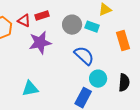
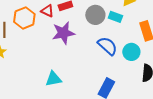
cyan circle: (98, 79) -> (131, 52), moved

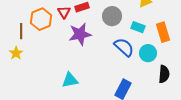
red triangle: (47, 11) -> (64, 12), turned 32
cyan rectangle: (115, 17) -> (138, 27), moved

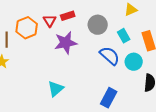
cyan rectangle: (138, 27) -> (124, 36), turned 40
cyan triangle: (70, 80) -> (56, 89), turned -30

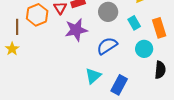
blue semicircle: (110, 56) -> (107, 46), moved, turned -75
cyan triangle: (56, 89) -> (93, 76), moved

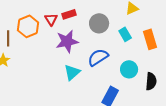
cyan circle: (144, 49) -> (129, 69), moved
cyan triangle: (93, 76) -> (72, 72), moved

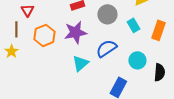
red triangle: (51, 19) -> (27, 10), moved
orange hexagon: (28, 26) -> (44, 35), moved
orange rectangle: (150, 39) -> (158, 30), turned 36

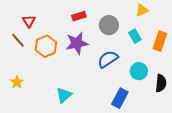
brown line: (16, 29) -> (18, 40), turned -42
yellow star: (11, 51) -> (17, 82), moved
cyan triangle: (80, 63) -> (64, 95), moved

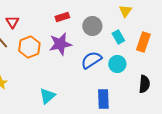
yellow triangle: (142, 10) -> (125, 11), turned -32
cyan circle: (139, 71) -> (117, 64), moved
blue rectangle: (120, 98) -> (103, 99), turned -30

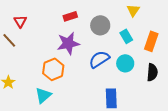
orange hexagon: (29, 47) -> (53, 69), moved
black semicircle: (144, 84) -> (152, 72), moved
cyan triangle: (47, 96) -> (43, 95), moved

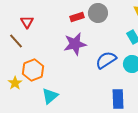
gray circle: (100, 25) -> (98, 13), moved
orange hexagon: (53, 69) -> (33, 70), moved

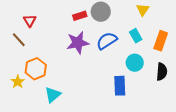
blue semicircle: (106, 60) -> (107, 41), moved
blue rectangle: (118, 99) -> (120, 86), moved

